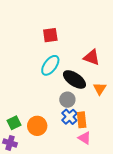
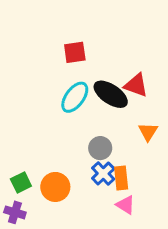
black ellipse: (74, 79) -> (111, 94), moved

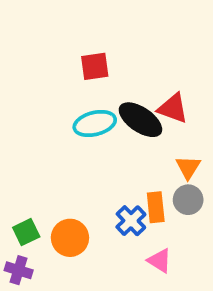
cyan ellipse: (75, 97) -> (95, 123), turned 40
gray circle: (100, 148) -> (188, 200), moved
orange rectangle: (121, 178) -> (156, 207), moved

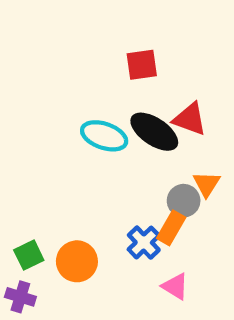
red square: (95, 66) -> (142, 65), moved
cyan ellipse: (95, 123) -> (104, 136), turned 33
gray circle: (188, 200) -> (184, 201), moved
orange rectangle: (156, 207) -> (171, 228), turned 36

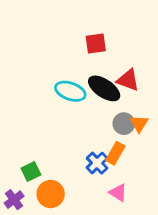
gray circle: (184, 201) -> (124, 124), moved
green square: (29, 255) -> (31, 171), moved
orange circle: (77, 261) -> (51, 194), moved
purple cross: (20, 297) -> (14, 200), turned 36

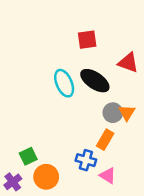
red triangle: (128, 80) -> (128, 63), moved
cyan ellipse: (70, 91) -> (64, 83), turned 48
blue cross: (97, 163) -> (86, 160), moved, turned -30

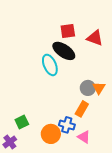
red triangle: (128, 63) -> (95, 38), moved
black ellipse: (95, 81) -> (64, 51), moved
orange circle: (46, 177) -> (51, 134), moved

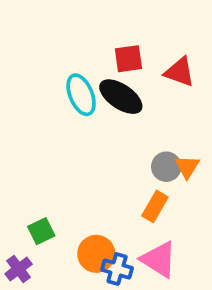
cyan ellipse: (50, 65) -> (81, 95), moved
blue cross: (67, 125) -> (117, 269), moved
pink triangle: (84, 137) -> (159, 260), size x1.5

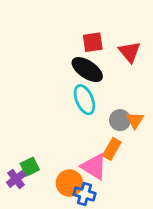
red triangle: (180, 72) -> (130, 52), turned 30
cyan ellipse: (81, 95) -> (84, 100), moved
pink triangle: (159, 260) -> (94, 167), moved
purple cross: (19, 269) -> (16, 179), moved

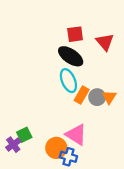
orange rectangle: (112, 149) -> (82, 95), moved

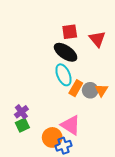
purple cross: (13, 145) -> (21, 112), moved
blue cross: (68, 157) -> (63, 146), turned -35

